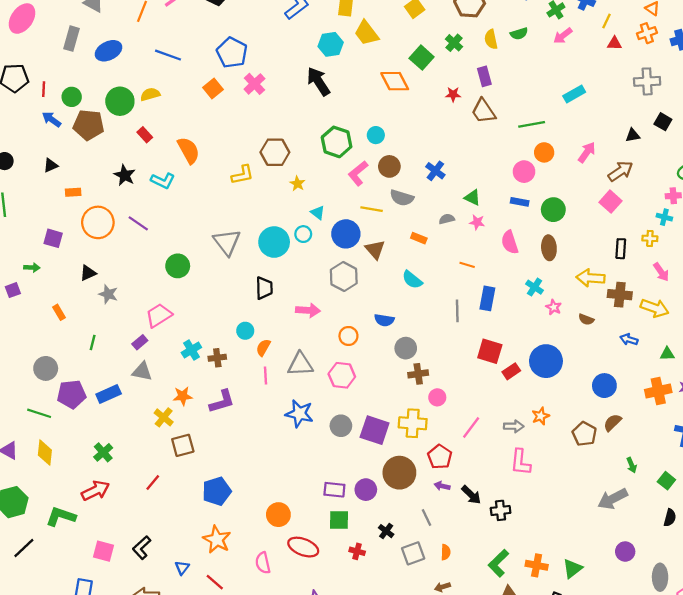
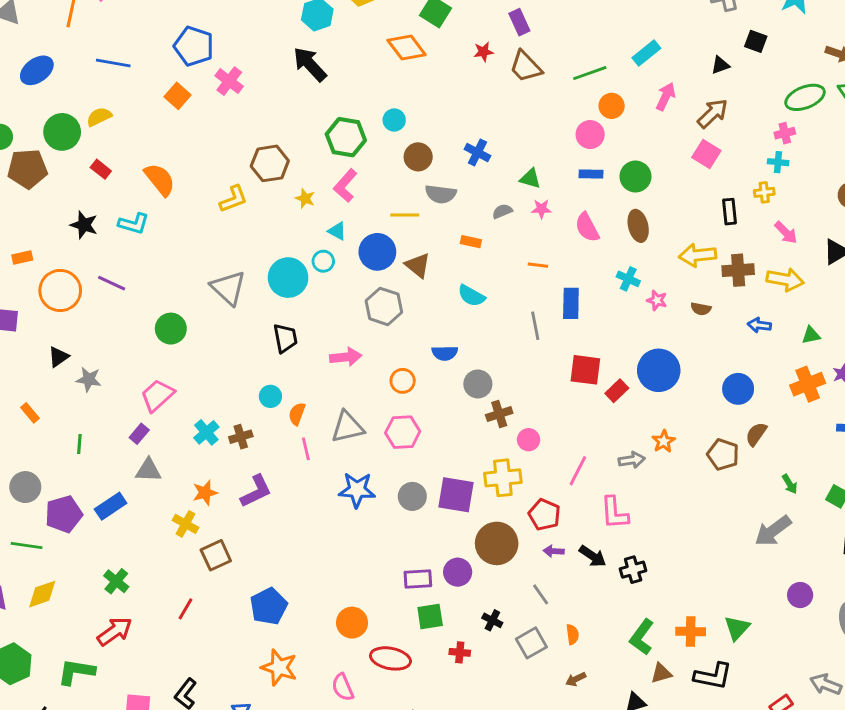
cyan rectangle: (574, 94) -> (646, 53), moved
pink L-shape: (358, 173) -> (345, 186), moved
yellow diamond: (45, 453) -> (42, 594), turned 75
pink L-shape: (521, 462) -> (614, 513), moved

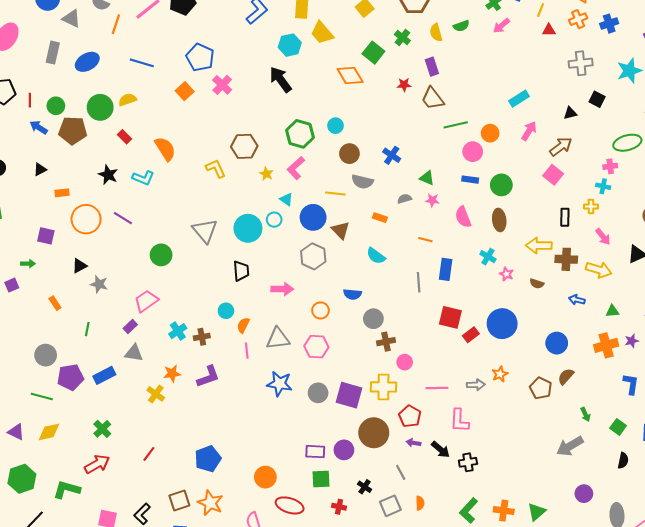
green line: (590, 73) -> (456, 125), moved
yellow L-shape: (233, 199) -> (216, 169), turned -100
pink line: (578, 471) -> (437, 388), turned 55
brown square: (216, 555) -> (179, 501), moved

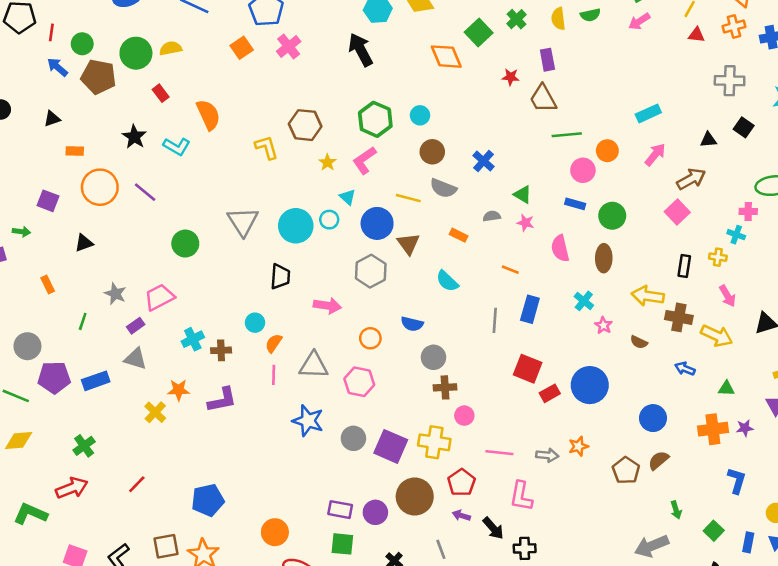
gray star: (99, 284) -> (115, 294), moved

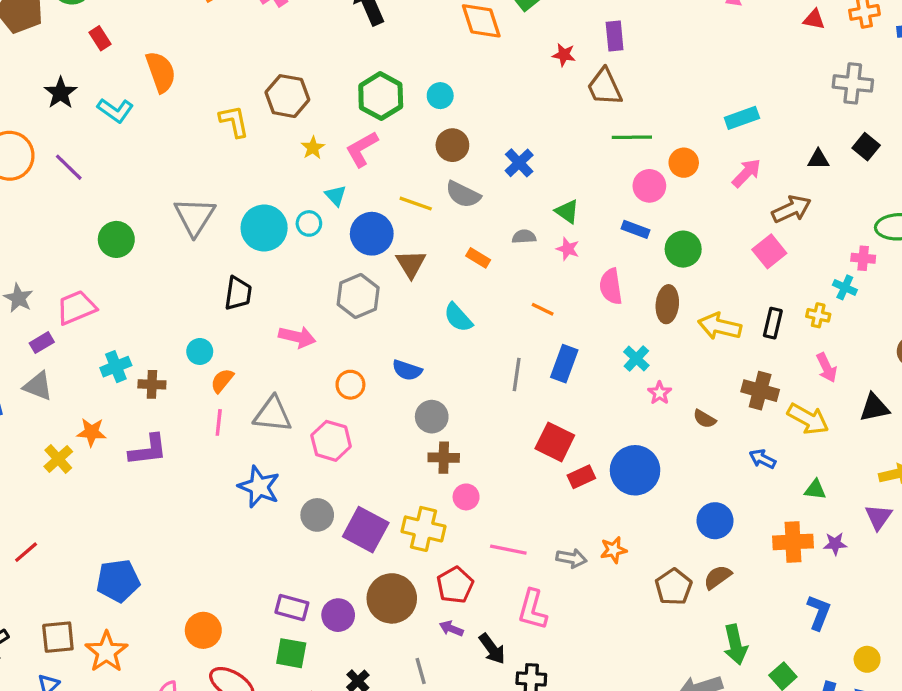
yellow arrow: (648, 296) -> (720, 326), moved
green arrow: (676, 510) -> (735, 645), size x1.6

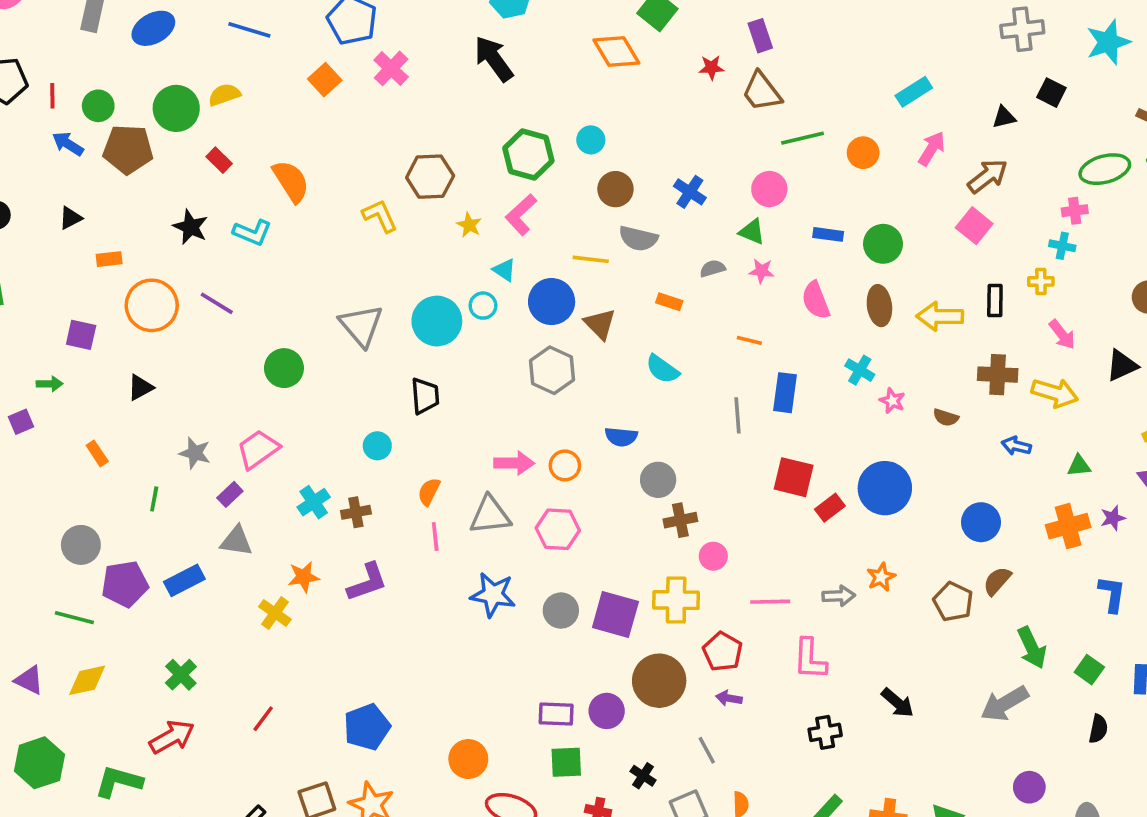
pink circle: (649, 186) -> (769, 189), moved
pink arrow: (297, 337) -> (514, 463), moved
cyan circle: (200, 351) -> (377, 446), moved
black arrow: (492, 649) -> (898, 703), moved

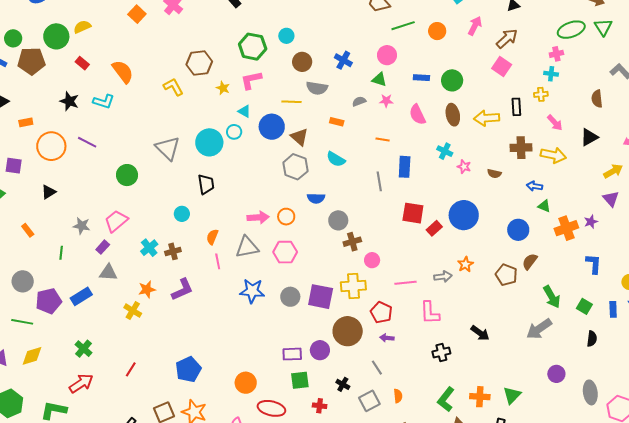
pink L-shape: (521, 215) -> (251, 80), turned 35
gray hexagon: (552, 370) -> (295, 167), moved
green triangle: (1079, 466) -> (544, 206), moved, turned 32

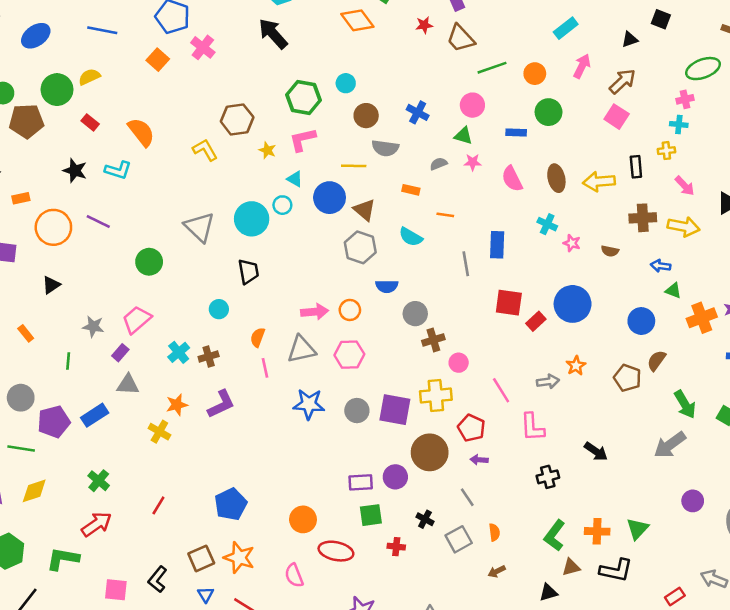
green circle: (452, 80) -> (549, 112), moved
orange line: (383, 140) -> (445, 215), moved
pink line: (405, 283) -> (501, 390), turned 65

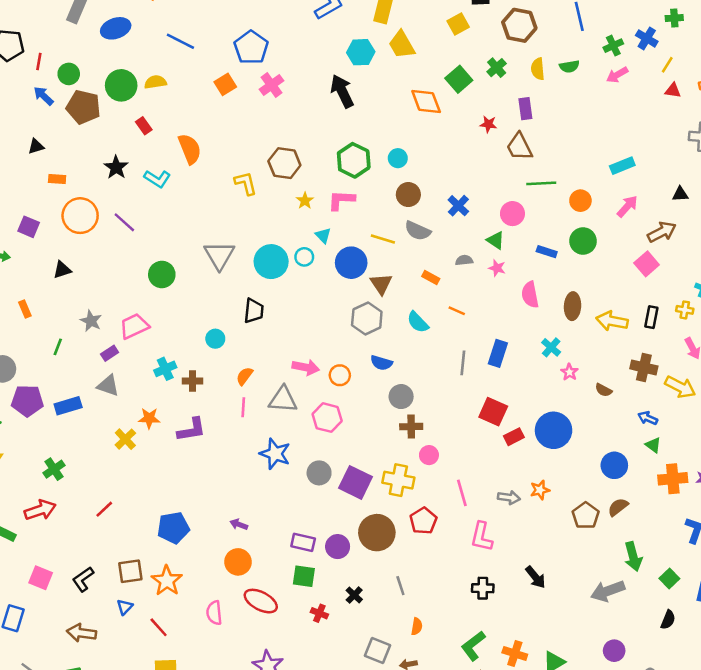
purple arrow: (479, 460) -> (239, 524), moved
gray square: (459, 539) -> (377, 650), moved, turned 35

